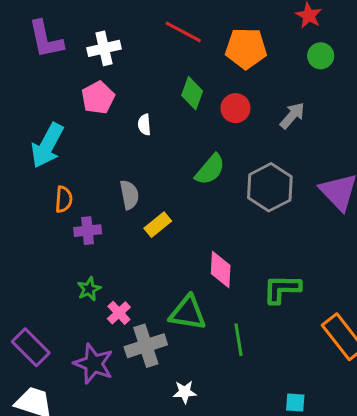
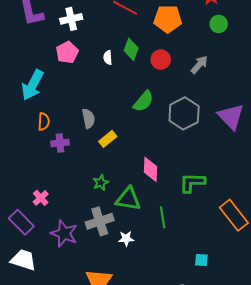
white semicircle: (144, 125) -> (108, 58), moved
green star: (89, 289) -> (101, 183), moved
pink cross: (119, 313) -> (41, 198), moved
white star: (185, 392) -> (126, 239), moved

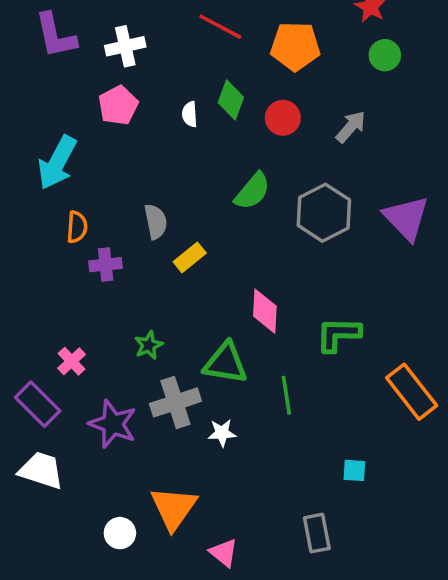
green star: (101, 183) -> (149, 345), moved

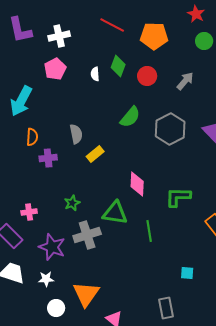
pink cross: (72, 361) -> (29, 212), turned 35
white star: (222, 433) -> (46, 279), moved

